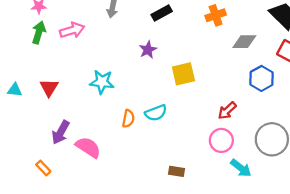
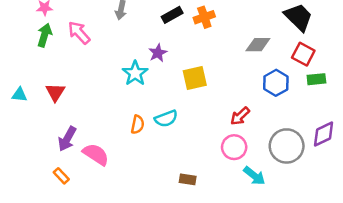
orange cross: (216, 15) -> (204, 17), moved
pink arrow: (72, 30) -> (79, 33), turned -115
cyan star: (102, 82) -> (135, 73), moved, turned 30
orange rectangle: (43, 168) -> (61, 176), moved

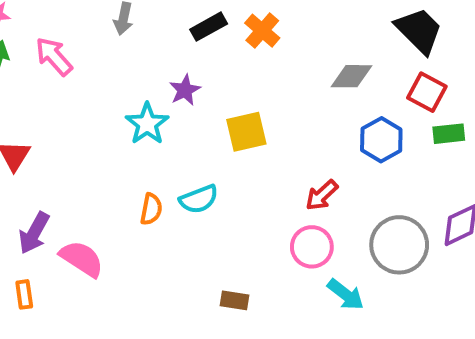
orange cross: (204, 17) -> (262, 31), turned -30
orange rectangle: (61, 176) -> (24, 294), turned 35

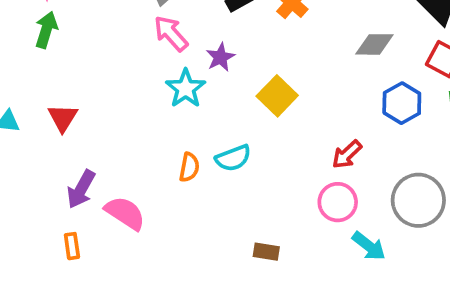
pink arrow: (54, 56) -> (171, 33), moved
yellow square: (246, 132) -> (277, 96), turned -33

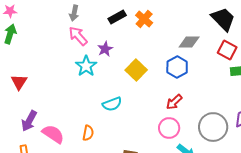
blue hexagon: (402, 103) -> (177, 67), moved
orange semicircle: (189, 167) -> (88, 133), moved

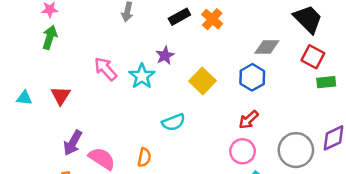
pink arrow: (78, 36) -> (105, 69), moved

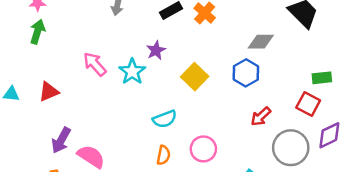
red square: (313, 57) -> (308, 104), moved
red triangle: (61, 96) -> (49, 92), turned 35
red arrow: (249, 120) -> (261, 117), moved
pink circle: (243, 151) -> (203, 149), moved
orange semicircle: (144, 157) -> (163, 155), moved

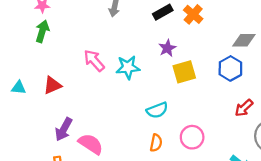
purple star: (156, 50) -> (167, 48), moved
cyan star: (132, 72) -> (128, 67), turned 30
yellow square: (195, 77) -> (184, 72), turned 30

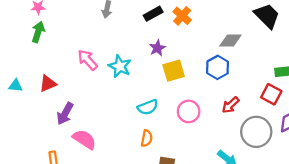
cyan star: (128, 67) -> (120, 66), turned 30
purple arrow: (64, 129) -> (65, 114), moved
pink circle: (192, 137) -> (189, 111), moved

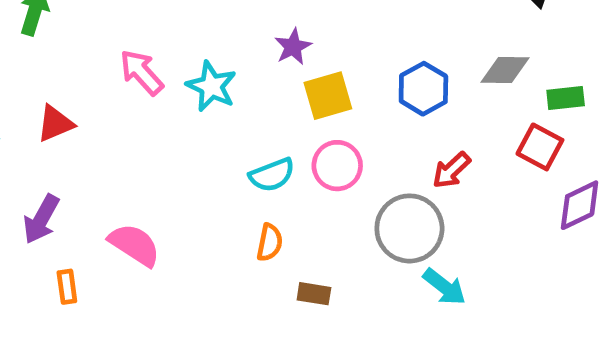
gray diamond: (230, 41) -> (505, 70), moved
pink circle: (189, 111) -> (337, 166), moved
purple arrow: (65, 114) -> (41, 219), moved
gray circle: (256, 132) -> (409, 228), moved

